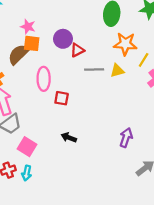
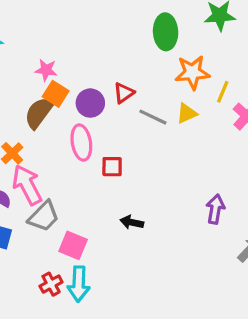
purple circle: (63, 39) -> (90, 103), moved
orange square: (32, 43) -> (56, 94), turned 35
gray line: (94, 69) -> (153, 117), turned 36
cyan arrow: (27, 173) -> (79, 284), size x1.5

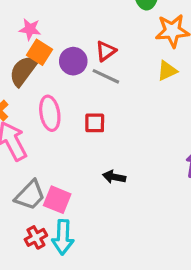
gray line: (153, 117) -> (106, 76), moved
pink ellipse: (81, 143) -> (50, 113), moved
gray trapezoid: (44, 216) -> (30, 195), moved

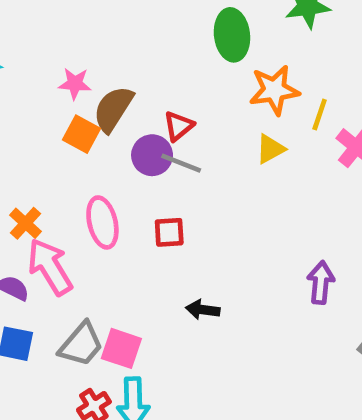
pink star: (30, 29) -> (75, 84), moved
purple circle: (73, 61) -> (152, 155), moved
brown semicircle: (23, 71) -> (113, 109), moved

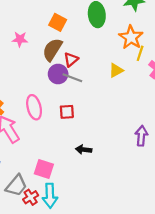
orange star: (274, 90) -> (131, 37), moved, turned -30
brown semicircle: (113, 109) -> (52, 50), moved
orange square: (82, 134) -> (58, 22), moved
gray trapezoid: (81, 344) -> (16, 185), moved

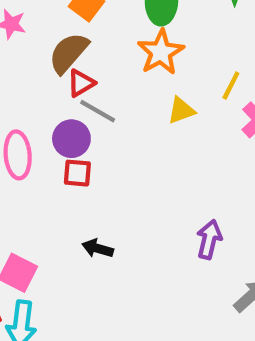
orange star: (131, 37) -> (161, 52), moved
red triangle: (71, 60) -> (81, 83), moved
purple circle: (58, 74) -> (71, 139), moved

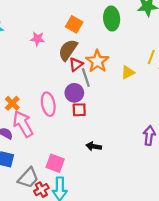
orange star: (161, 52) -> (97, 61), moved
gray line: (98, 111) -> (86, 78), turned 48

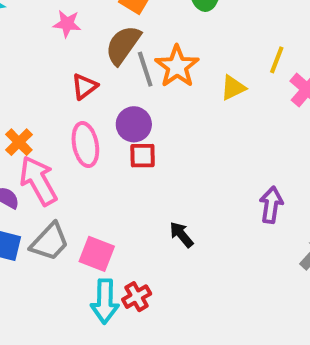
red triangle: (76, 64) -> (84, 86), moved
gray line: (86, 78) -> (145, 69), moved
black arrow: (94, 146) -> (181, 235), moved, turned 40
gray trapezoid: (28, 178) -> (50, 242), moved
red cross: (41, 190) -> (137, 297), moved

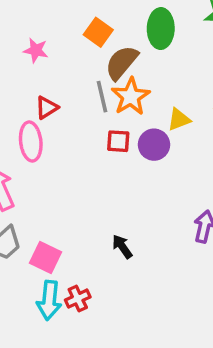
brown semicircle: (123, 45) -> (122, 63), moved
purple circle: (134, 124) -> (154, 145), moved
pink ellipse: (85, 145) -> (31, 141), moved
red square: (143, 156) -> (118, 141), moved

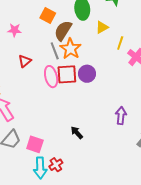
yellow triangle: (179, 120) -> (102, 27), moved
pink ellipse: (31, 141) -> (51, 77), moved
red square: (118, 141) -> (67, 74), size x1.5

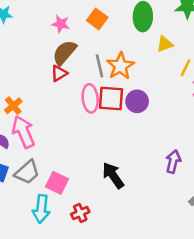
pink star: (14, 30) -> (61, 24), moved
brown semicircle: (63, 31) -> (64, 53), moved
black arrow: (77, 133) -> (113, 175), size x1.5
cyan arrow: (40, 168) -> (41, 209), moved

